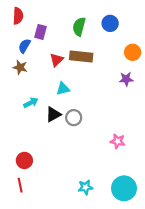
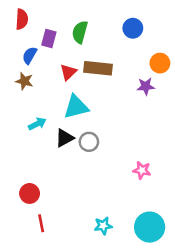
green semicircle: (79, 27) -> (80, 32), moved
purple star: (126, 79) -> (146, 86), moved
cyan triangle: (63, 89) -> (76, 107), size x1.5
red line: (20, 185) -> (41, 223), moved

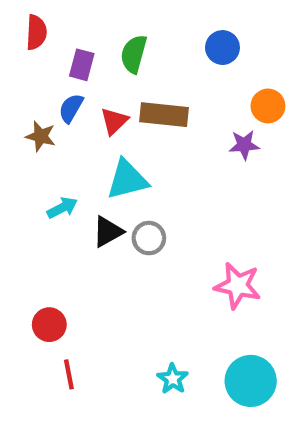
blue semicircle: (30, 55) -> (71, 108), moved
pink star: (142, 170) -> (238, 286), size x1.5
cyan star: (103, 226) -> (173, 379), turned -30

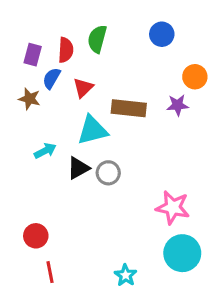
red semicircle: (36, 32) -> (66, 50), moved
purple rectangle: (82, 65) -> (33, 55), moved
brown rectangle: (164, 115) -> (129, 108), moved
cyan circle: (251, 381) -> (182, 253), moved

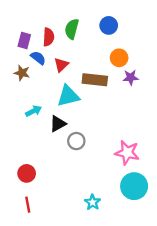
blue circle: (162, 34) -> (109, 25), moved
orange circle: (195, 77) -> (119, 58), moved
blue semicircle: (52, 78) -> (38, 58), turned 98
gray circle: (108, 173) -> (76, 141), moved
red line: (50, 272) -> (28, 205), moved

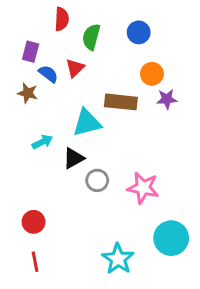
red semicircle: (49, 37) -> (62, 19), moved
red triangle: (61, 65) -> (75, 68), moved
pink star: (127, 153) -> (143, 188), moved
cyan star: (92, 202) -> (118, 259), size x1.5

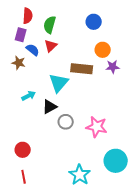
red semicircle: (62, 19) -> (28, 16), moved
green semicircle: (91, 37) -> (50, 25), moved
cyan triangle: (87, 123) -> (59, 83), turned -35

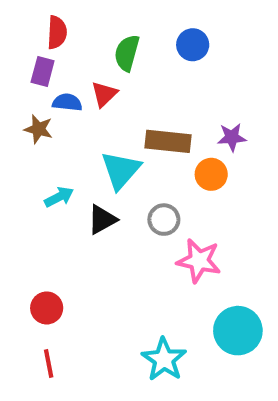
green semicircle: (50, 25) -> (127, 53), moved
blue semicircle: (33, 50) -> (67, 102), turned -32
orange circle: (103, 50) -> (211, 174), moved
gray circle: (66, 122) -> (164, 220), moved

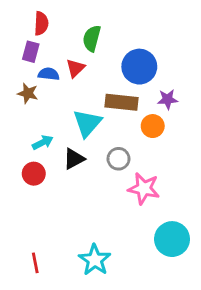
blue circle: (193, 45) -> (139, 67), moved, size x1.5
red circle: (47, 308) -> (34, 174), moved
cyan star: (164, 359) -> (95, 260), moved

